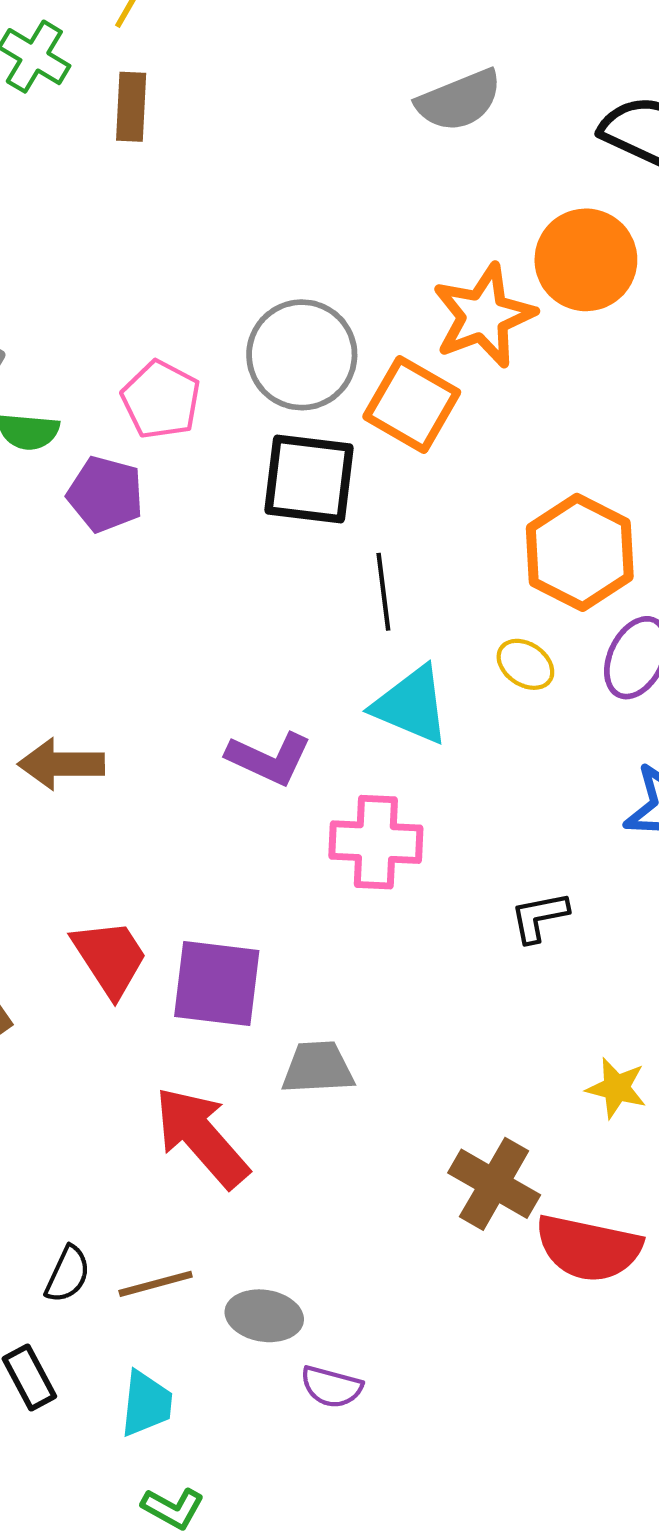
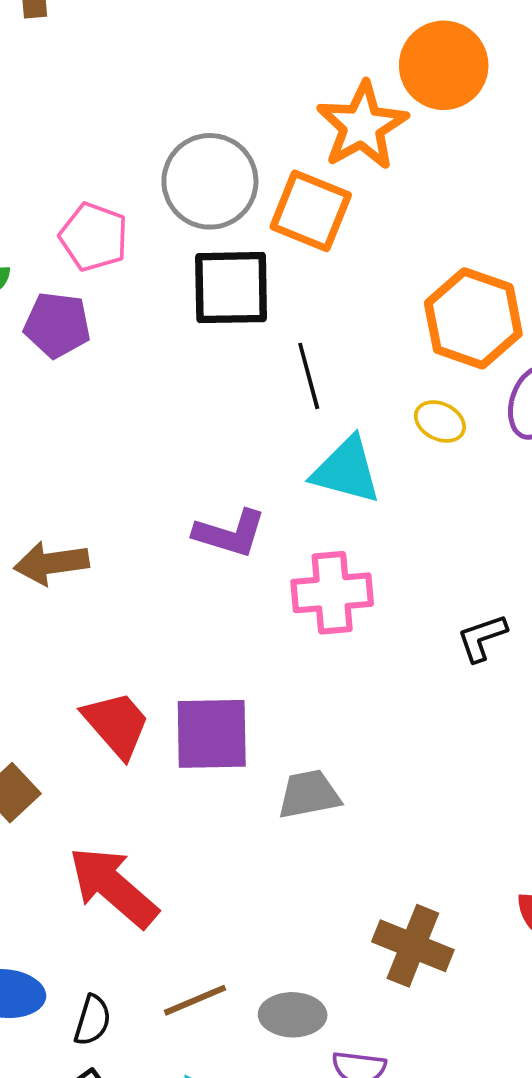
red arrow: (201, 1137) -> (113, 887), moved
brown cross: (494, 1184) -> (413, 946), moved
black semicircle: (68, 1274) -> (92, 1020), moved

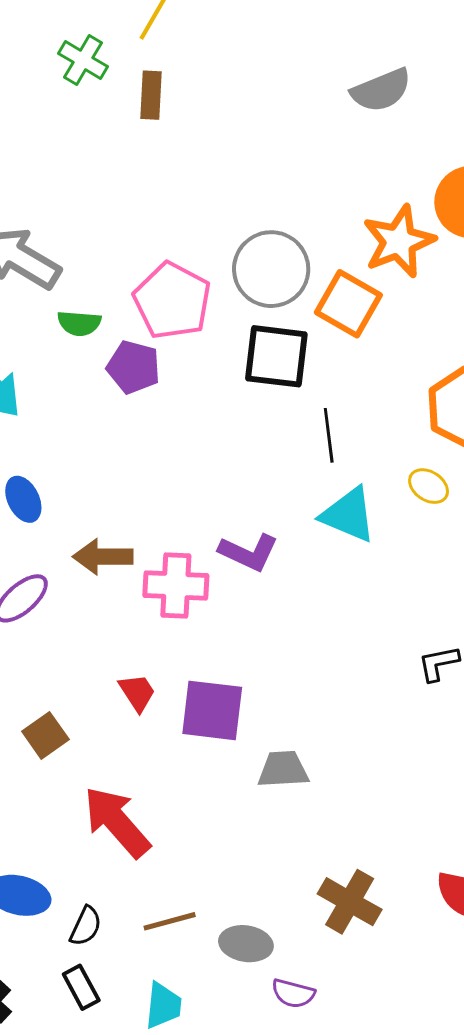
pink pentagon: (94, 237) -> (172, 301), size x1.4
pink cross: (332, 593) -> (176, 586), moved
red trapezoid: (116, 724) -> (137, 692), size x0.7

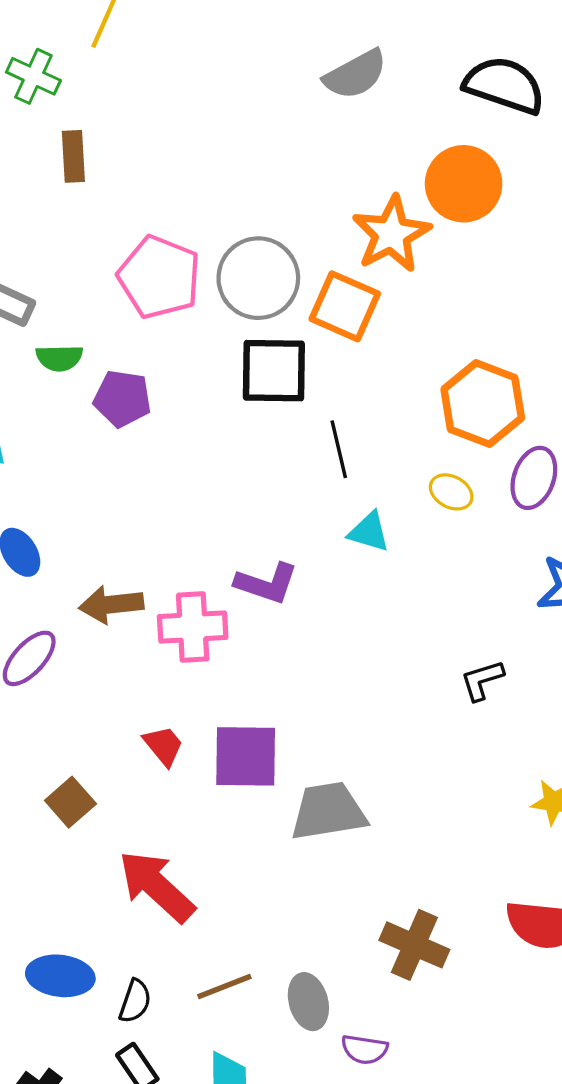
brown rectangle: (151, 95) -> (73, 156), moved
pink pentagon: (172, 301) -> (159, 277), moved
cyan triangle: (348, 515) -> (369, 532), size x0.7
gray trapezoid: (283, 769) -> (328, 811), size x1.4
gray ellipse: (246, 944) -> (308, 1002), turned 72

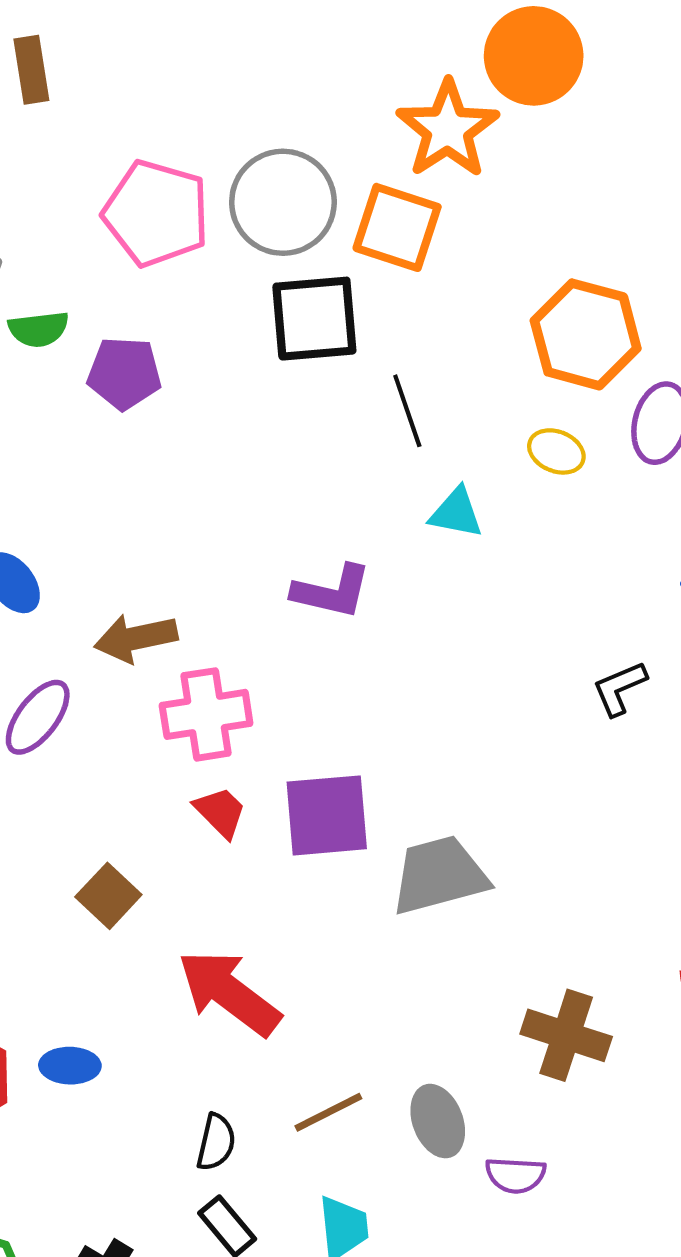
pink cross: (193, 627) -> (206, 714), moved
blue ellipse: (60, 976) -> (70, 1066), moved, size x0.7

